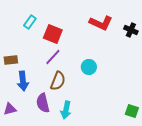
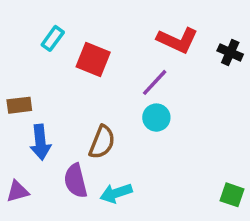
purple line: (53, 57) -> (155, 82), moved
cyan arrow: (66, 110) -> (116, 193), turned 60

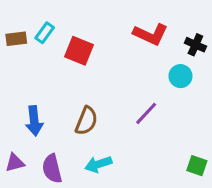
purple line: (155, 82) -> (146, 113), moved
brown rectangle: (19, 105) -> (16, 39), moved
cyan circle: (156, 118) -> (180, 76), moved
purple semicircle: (76, 181) -> (52, 169), moved

